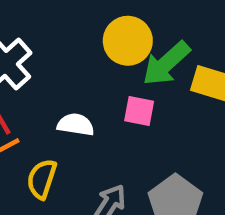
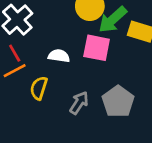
pink square: (139, 111) -> (97, 48), size x1.5

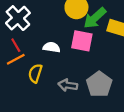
gray arrow: (79, 103) -> (68, 85), turned -114

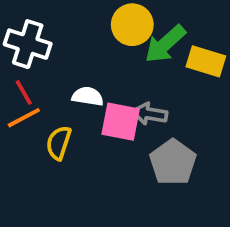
white cross: (18, 18) -> (28, 44), turned -30
pink square: (82, 41) -> (121, 122), moved
gray arrow: (68, 85) -> (150, 114), moved

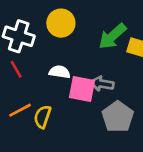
yellow circle: (132, 25) -> (61, 23), moved
orange line: (24, 118) -> (20, 110), moved
yellow semicircle: (59, 143) -> (42, 117), moved

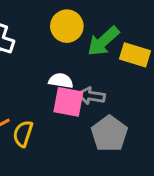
yellow circle: (61, 23) -> (67, 26), moved
white semicircle: (60, 72) -> (61, 81), moved

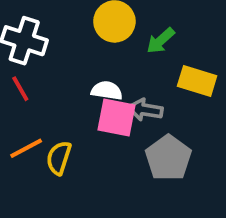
green arrow: (103, 41) -> (161, 41), size x0.7
yellow rectangle: (135, 55) -> (197, 81), moved

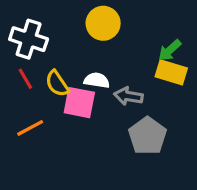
green arrow: (161, 41) -> (170, 50), moved
pink square: (116, 117) -> (79, 103), moved
yellow semicircle: (59, 158) -> (57, 84), moved, turned -52

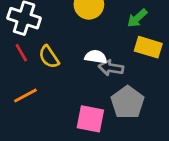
green arrow: (170, 50) -> (137, 18), moved
white semicircle: (97, 80) -> (96, 57), moved
pink square: (79, 103) -> (90, 119), moved

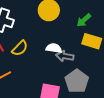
yellow semicircle: (49, 57) -> (20, 48), turned -102

